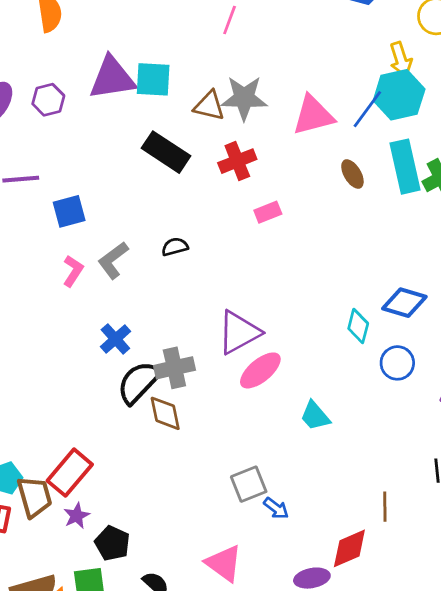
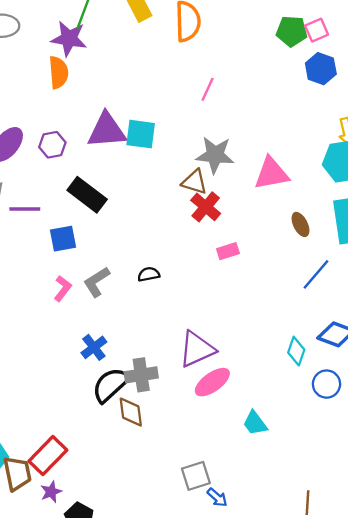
brown triangle: (209, 106) -> (195, 182), moved
blue line: (367, 109) -> (316, 274), moved
black rectangle: (166, 152) -> (87, 195), moved
red cross: (237, 161) -> (206, 207), turned -32

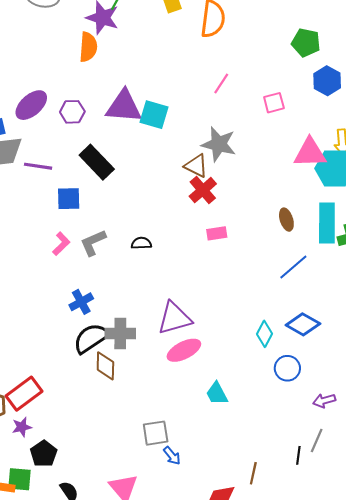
pink square: (317, 30) -> (274, 103), moved
pink triangle: (271, 173) -> (310, 153), moved

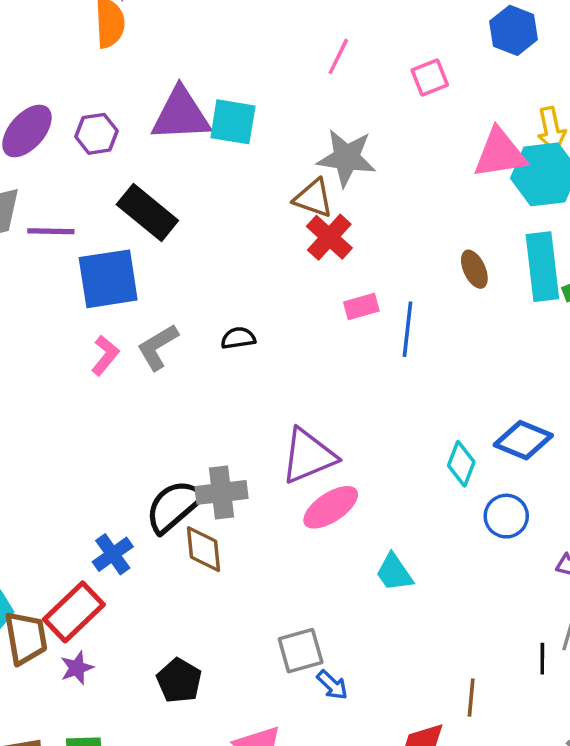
blue square: (69, 199) -> (108, 279), size x1.5
blue line: (293, 267) -> (407, 329), moved, turned -36
blue cross: (81, 302) -> (113, 554), moved
black pentagon: (44, 454) -> (179, 681), moved

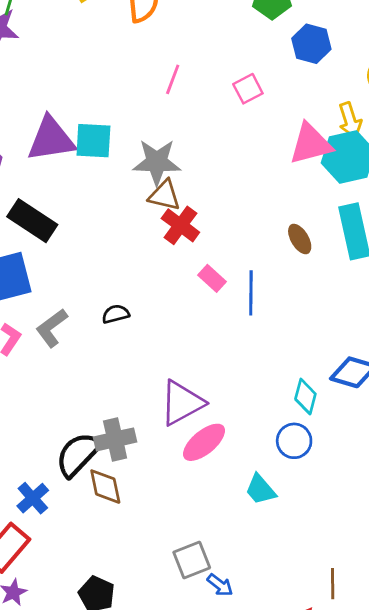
gray star: (346, 158) -> (157, 162), moved
pink rectangle: (361, 306) -> (212, 278), turned 64
blue circle: (506, 516) -> (294, 441), moved

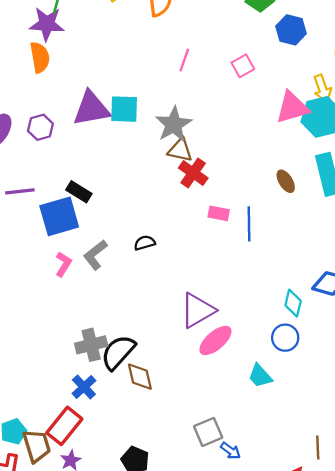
gray star: (157, 162) -> (174, 124), turned -30
black rectangle: (32, 221) -> (79, 192), moved, size x0.7
pink rectangle: (212, 278) -> (219, 213), turned -30
gray cross: (115, 439) -> (91, 345), moved

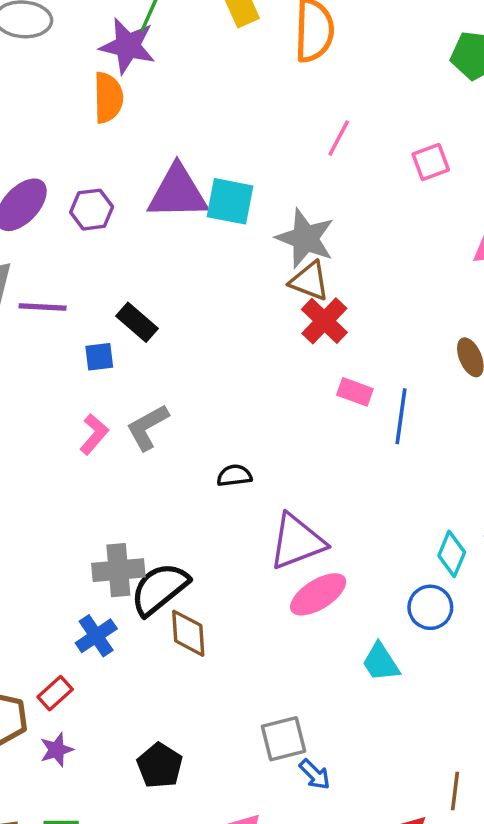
gray star: (174, 124) -> (305, 238), turned -30
blue square: (59, 216) -> (99, 357), size x0.5
black semicircle: (145, 243) -> (234, 476), moved
red rectangle: (64, 426) -> (55, 693), size x0.6

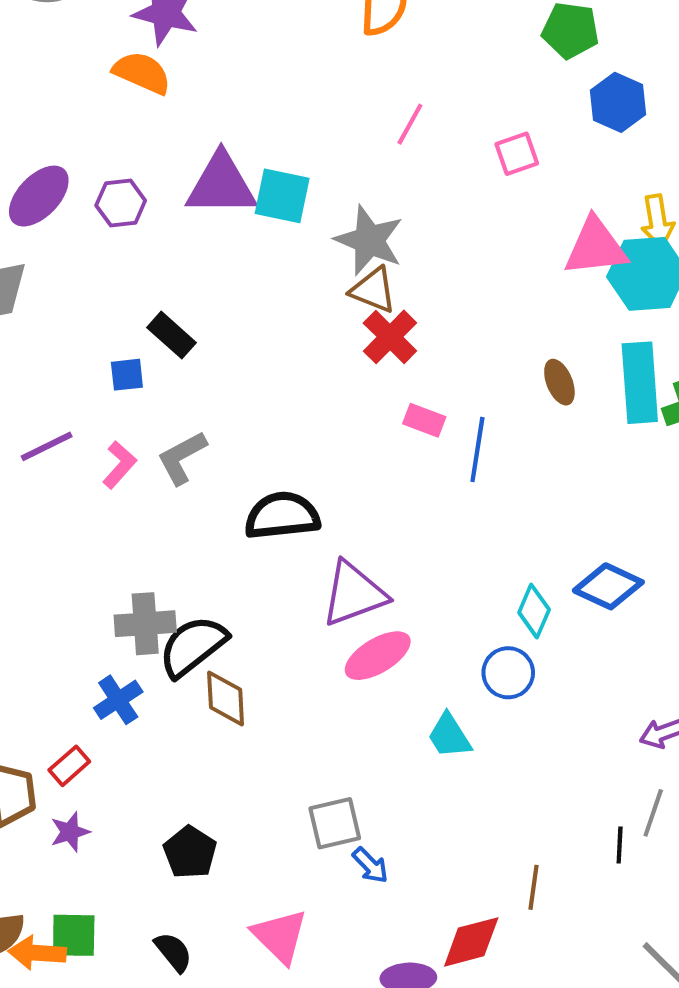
orange semicircle: (108, 98) -> (142, 73), turned -66
purple line: (43, 307) -> (47, 446), moved, turned -30
black semicircle: (234, 476) -> (282, 516), size x1.8

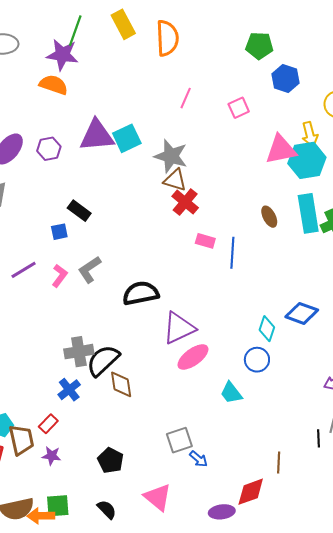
cyan square: (282, 196) -> (127, 138), turned -32
purple star: (70, 832) -> (51, 456), turned 30

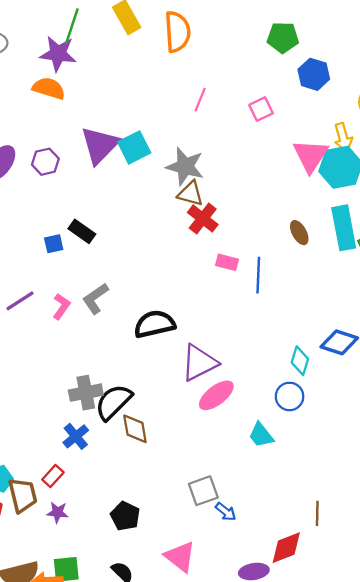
purple triangle: (97, 135) -> (100, 145), turned -39
pink triangle: (281, 150) -> (311, 156), turned -44
blue square: (59, 232) -> (54, 244), moved

